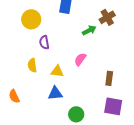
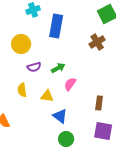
green arrow: (89, 30) -> (58, 68), moved
purple semicircle: (44, 42) -> (34, 67), turned -96
blue triangle: (55, 93) -> (60, 116), moved, turned 42

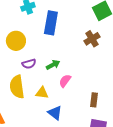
yellow semicircle: (22, 90) -> (17, 87), size x1.6

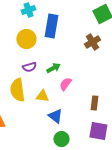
yellow circle: (16, 41) -> (26, 39), moved

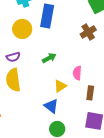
purple semicircle: (29, 67) -> (13, 57), moved
pink semicircle: (65, 84) -> (77, 73), moved, turned -32
yellow triangle: (42, 96) -> (60, 86), moved, turned -40

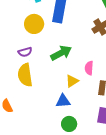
green arrow: (49, 58) -> (61, 53), size x1.5
blue triangle: (51, 106) -> (63, 101), turned -42

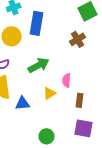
blue triangle: (63, 101) -> (23, 103), moved

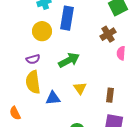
pink semicircle: (67, 80) -> (121, 53), moved
yellow triangle: (50, 93) -> (80, 88), turned -32

